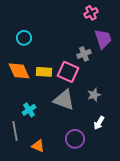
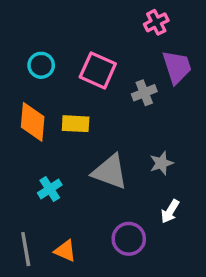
orange diamond: (19, 71) -> (33, 122), turned 30
pink square: (68, 72) -> (98, 70), moved
gray line: (15, 131) -> (26, 249), moved

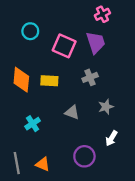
cyan circle: (41, 65) -> (30, 31), moved
purple trapezoid: (177, 67) -> (96, 42), moved
gray cross: (144, 93) -> (90, 77), moved
gray triangle: (110, 172) -> (72, 112), size x0.6

